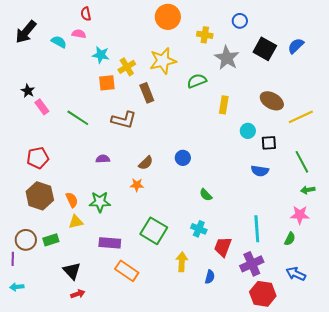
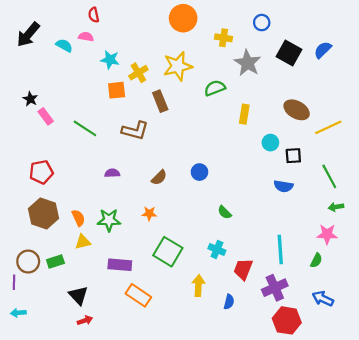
orange star: (137, 185) -> (149, 213), moved

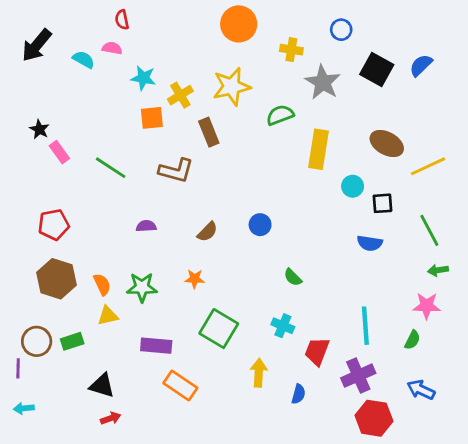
yellow rectangle: (244, 114) -> (318, 149), size x1.5
black triangle: (78, 295) -> (102, 385), turned -30

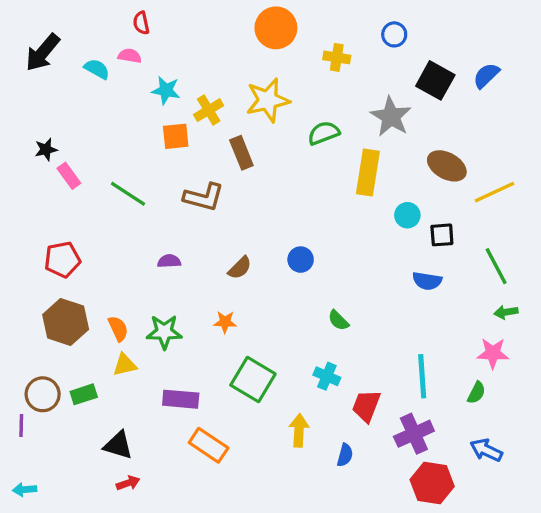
gray star: (323, 82) -> (391, 117), moved
black star: (39, 129) -> (46, 149), turned 30
cyan arrow: (24, 408) -> (25, 490), moved

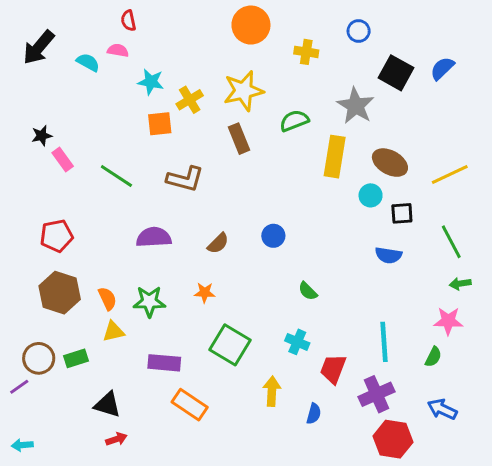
brown rectangle: (241, 153) -> (239, 139), moved
brown ellipse: (447, 166) -> (390, 163), moved
purple semicircle: (169, 261) -> (154, 237), size x1.6
purple line: (21, 426) -> (19, 387), turned 54

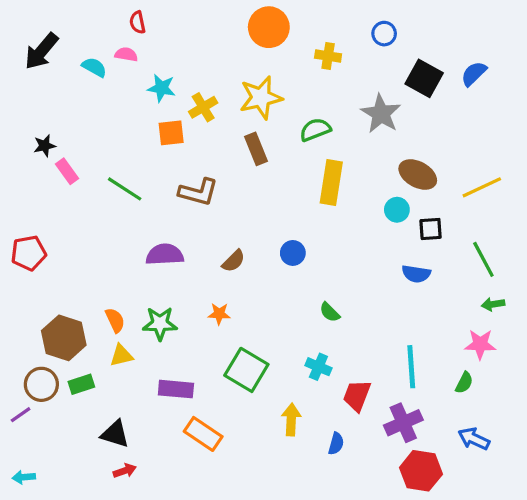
yellow rectangle: (335, 157) -> (331, 183), moved
red pentagon: (57, 236) -> (29, 253), moved
brown hexagon: (60, 293) -> (64, 338), moved

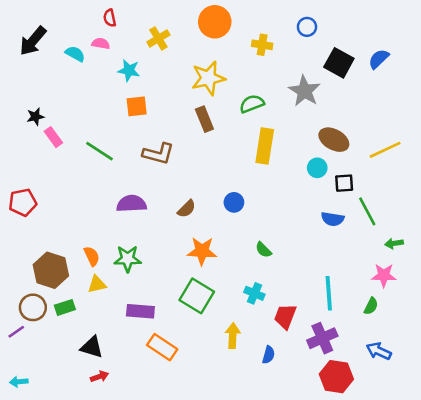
yellow cross: (203, 107) -> (158, 38), moved
green line: (483, 259) -> (367, 211), moved
orange star: (219, 314) -> (202, 251), moved, size x1.6

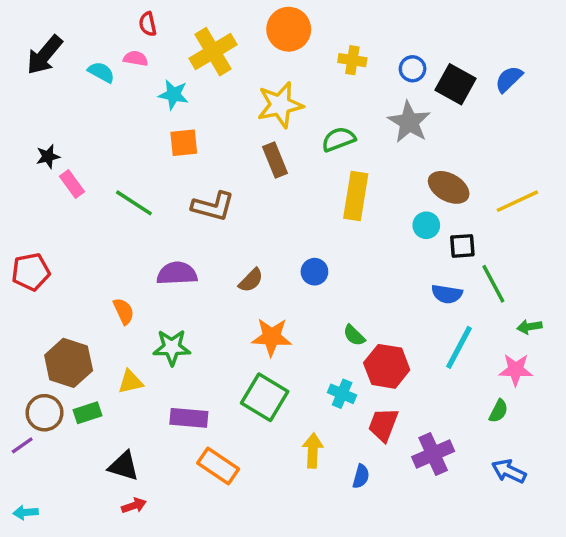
blue circle: (307, 27) -> (413, 69), moved
yellow cross: (158, 38) -> (213, 52), size x1.5
orange semicircle: (92, 256) -> (124, 311), moved
cyan line: (329, 293) -> (459, 347), moved, turned 32
red hexagon: (336, 377) -> (387, 366), moved

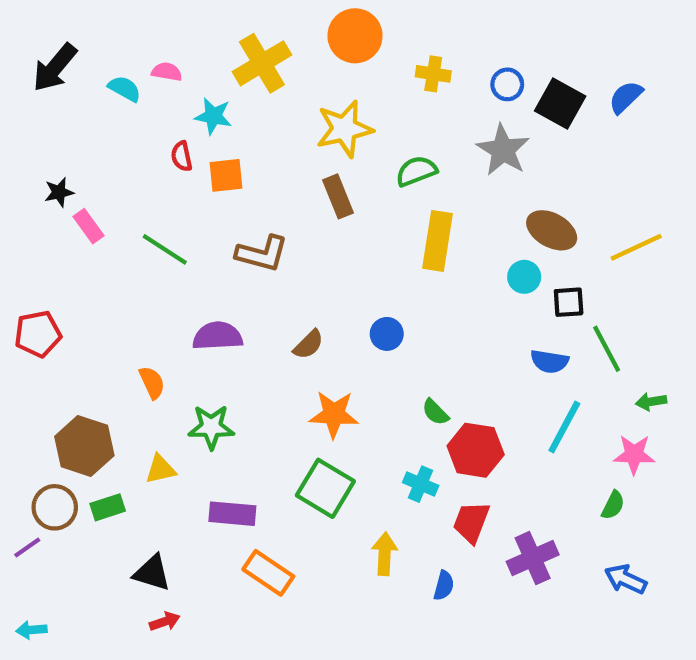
red semicircle: (148, 24) -> (182, 156), moved

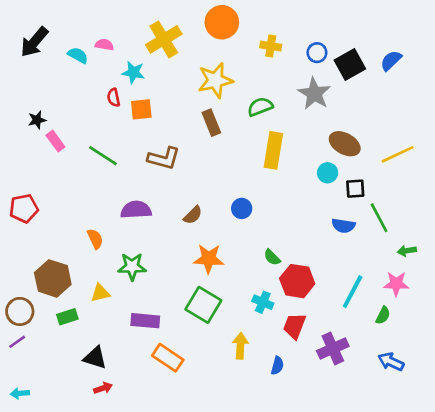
black square: (560, 103) -> (350, 65), turned 32
cyan line: (564, 427) -> (353, 292), moved
brown circle: (55, 507) -> (20, 311), moved

